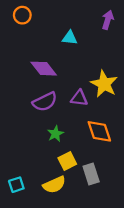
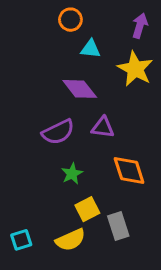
orange circle: (22, 15) -> (70, 20), moved
purple diamond: (44, 69) -> (80, 89), moved
yellow star: (104, 84) -> (135, 69), moved

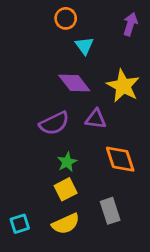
cyan triangle: (91, 49) -> (84, 46), turned 48
yellow star: (135, 69) -> (123, 86), moved
yellow square: (87, 209) -> (66, 189), moved

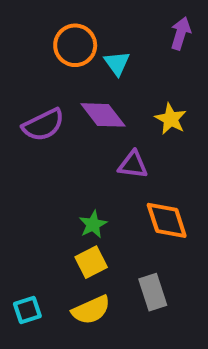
orange circle: (66, 18) -> (75, 45), moved, size x1.4
yellow star: (123, 86) -> (171, 119), size x0.7
purple semicircle: (54, 123) -> (43, 125), moved

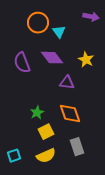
purple arrow: (181, 33) -> (91, 17), turned 84
purple semicircle: (43, 125) -> (22, 63), turned 95
orange diamond: (167, 220) -> (70, 114), moved
green star: (93, 224) -> (37, 113), moved

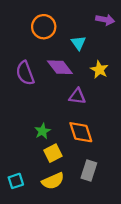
cyan triangle: (59, 32) -> (78, 43), moved
gray rectangle: (77, 147) -> (89, 171), turned 36

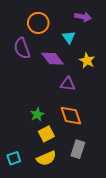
purple arrow: (105, 20) -> (83, 17), moved
purple semicircle: (25, 73) -> (22, 48), moved

